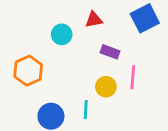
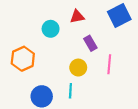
purple rectangle: (110, 52) -> (90, 43), turned 40
yellow circle: (106, 87) -> (78, 68), moved

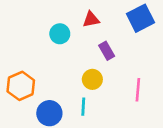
orange hexagon: (23, 59) -> (21, 86), moved
pink line: (109, 64) -> (138, 90), moved

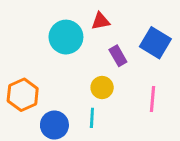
blue square: (141, 18) -> (155, 43), moved, turned -32
cyan circle: (60, 34) -> (66, 37), size x1.5

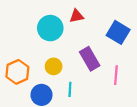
purple rectangle: (118, 56) -> (90, 59), moved, size x1.5
yellow circle: (102, 88) -> (54, 66), moved

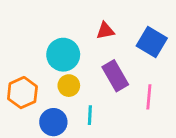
red triangle: (77, 16) -> (105, 31), moved
cyan circle: (50, 28) -> (63, 55), moved

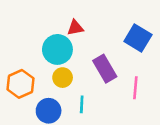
red triangle: (105, 31) -> (75, 28), moved

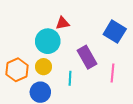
yellow circle: (63, 78) -> (43, 67), moved
cyan line: (82, 104) -> (70, 78), moved

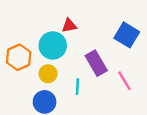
orange hexagon: (17, 70) -> (19, 57), moved
pink line: (113, 73) -> (124, 81), turned -36

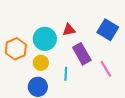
red triangle: (69, 26) -> (69, 30), moved

